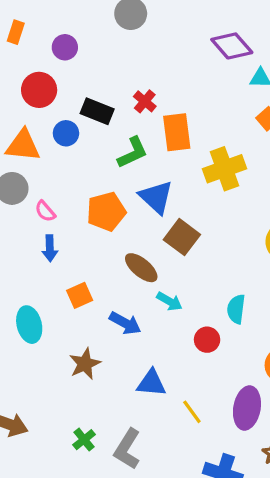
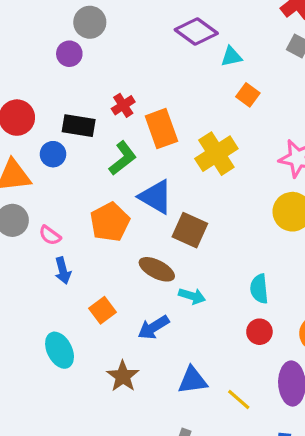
purple circle: (65, 47) -> (69, 54), moved
red cross: (145, 101) -> (123, 105), turned 30
blue arrow: (125, 323) -> (153, 327), turned 132
red circle: (207, 340) -> (259, 332), moved

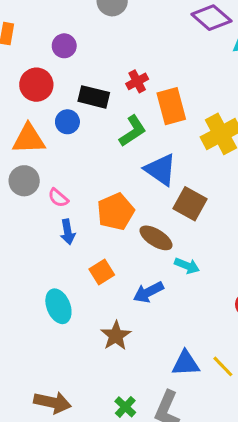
purple circle: (69, 54) -> (64, 46), moved
orange pentagon: (110, 222) -> (116, 212), moved
blue triangle: (193, 380) -> (186, 363), moved

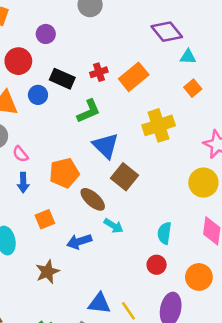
orange rectangle: (171, 106) -> (134, 77), moved, turned 56

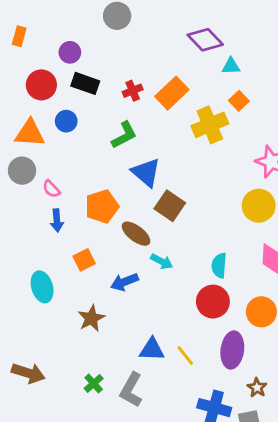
black rectangle: (62, 79) -> (85, 83), moved
yellow cross: (159, 125) -> (210, 125), moved
red circle: (157, 265) -> (213, 302), size x1.5

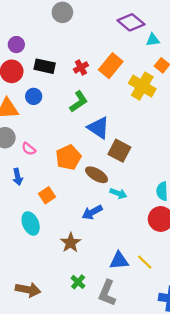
purple circle: (70, 52) -> (16, 45), moved
yellow cross: (210, 125) -> (142, 86), turned -30
blue arrow: (57, 220) -> (18, 177), moved
orange square: (84, 260) -> (47, 195), moved
green cross: (94, 383) -> (78, 282), moved

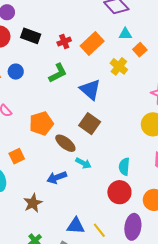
cyan triangle: (153, 40) -> (125, 34), moved
yellow cross: (142, 86) -> (119, 66), size x0.7
blue circle: (34, 96) -> (16, 72), moved
blue triangle: (99, 128) -> (90, 90), moved

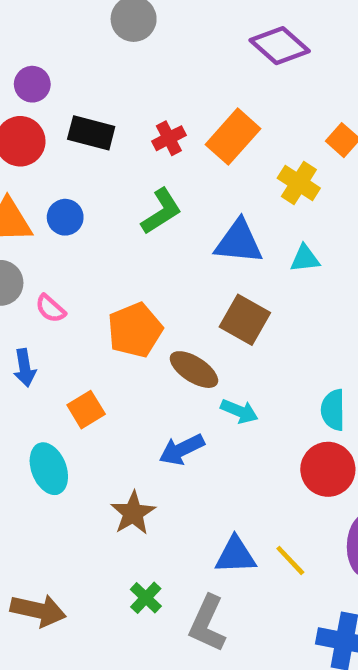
cyan triangle: (125, 34) -> (305, 259), moved
blue triangle: (90, 90) -> (239, 242), turned -30

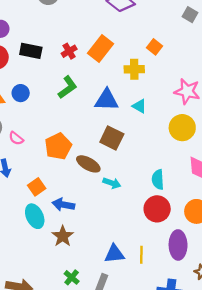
yellow cross: (299, 183) -> (134, 69), turned -30
cyan triangle: (305, 259) -> (139, 106), turned 40
blue arrow: (182, 449) -> (63, 205), moved, turned 40
cyan ellipse: (49, 469) -> (35, 216), moved
yellow line: (290, 560) -> (141, 255), turned 48

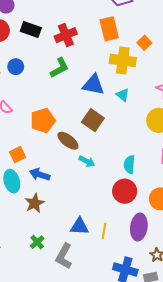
orange rectangle: (101, 48) -> (109, 29), moved, turned -60
red cross: (69, 51) -> (66, 35), size x1.5
yellow cross: (134, 69) -> (123, 60), size x1.4

